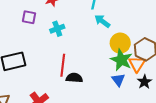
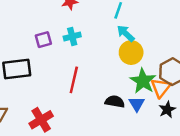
purple square: (29, 17) -> (43, 40), moved, turned -32
yellow circle: (120, 43) -> (131, 53), moved
black semicircle: (74, 78) -> (115, 102), moved

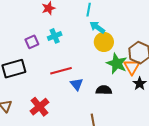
red line: (74, 80) -> (61, 71), turned 70
black semicircle: (115, 102) -> (104, 90), moved
blue triangle: (137, 104) -> (77, 84), moved

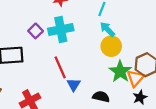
cyan cross: (55, 36) -> (61, 30), size x1.6
purple square: (32, 42) -> (36, 31), turned -32
red line: (61, 71) -> (60, 67), turned 70

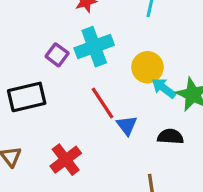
cyan arrow: (107, 29) -> (164, 88), moved
yellow circle: (111, 46) -> (147, 67), moved

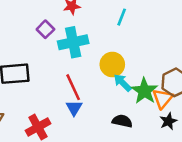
purple square: (57, 55) -> (45, 29), moved
blue triangle: (127, 125) -> (74, 108), moved

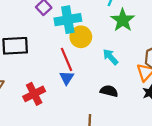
yellow circle: (112, 64) -> (81, 37), moved
green star: (144, 91) -> (123, 20), moved

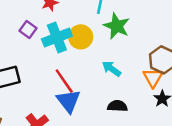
yellow circle: (81, 37) -> (81, 37), moved
blue triangle: (67, 78) -> (68, 101), size x1.5

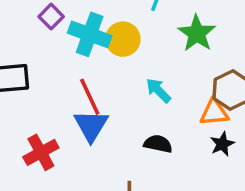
green star: (117, 26) -> (197, 33), moved
cyan cross: (57, 37) -> (90, 34), turned 32
orange triangle: (153, 78) -> (214, 113), turned 45

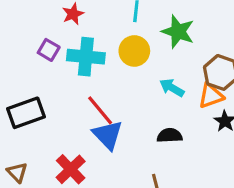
yellow circle: (123, 39) -> (134, 51), moved
cyan arrow: (158, 90) -> (172, 88), moved

